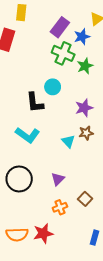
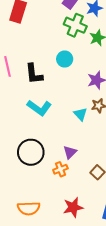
black L-shape: (35, 103) -> (34, 74), moved
orange cross: (60, 207) -> (60, 169), moved
red star: (43, 233) -> (73, 207), moved

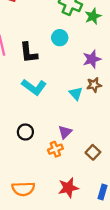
black circle: (31, 152) -> (25, 132), size x0.6

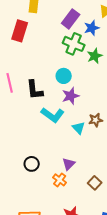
purple star: (92, 59) -> (71, 96), moved
cyan L-shape: (34, 87) -> (53, 115), moved
orange cross: (55, 149) -> (60, 180), turned -32

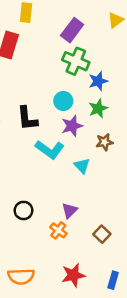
blue star: (92, 28) -> (98, 81), moved
green star: (95, 56) -> (98, 108), moved
brown star: (96, 120) -> (104, 142), moved

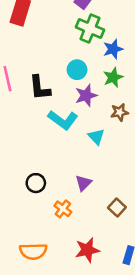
orange cross: (58, 230) -> (63, 209), moved

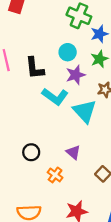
cyan triangle: (96, 137) -> (85, 111), size x1.6
purple triangle: (83, 183) -> (73, 152), turned -35

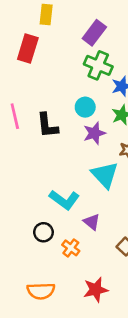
cyan L-shape: (55, 97) -> (64, 200), moved
black circle: (31, 152) -> (43, 232), moved

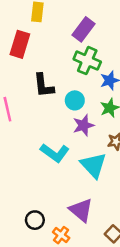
black L-shape: (47, 125) -> (44, 85), moved
cyan L-shape: (64, 200) -> (55, 153), moved
purple triangle: (92, 222) -> (81, 210), size x1.5

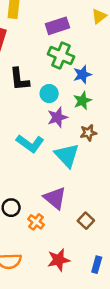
purple rectangle: (83, 29) -> (57, 26), turned 35

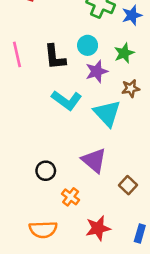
blue star: (82, 75) -> (132, 15), moved
black L-shape: (19, 79) -> (55, 57), moved
orange cross: (36, 222) -> (71, 197), moved

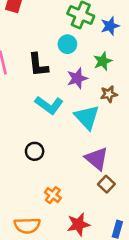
cyan circle: (88, 45) -> (67, 44), moved
purple triangle: (94, 160) -> (97, 159), moved
black circle: (46, 171) -> (35, 151), moved

